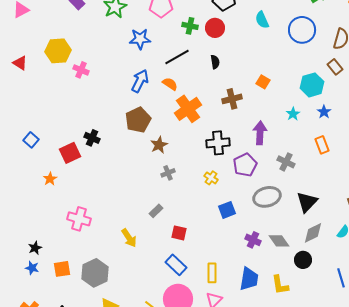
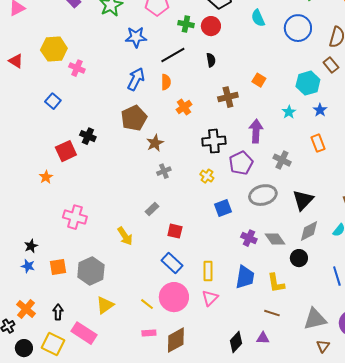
orange semicircle: (170, 84) -> (166, 82), turned 56
orange cross: (188, 109) -> (184, 107), size x0.6
blue square: (31, 140) -> (53, 101), moved

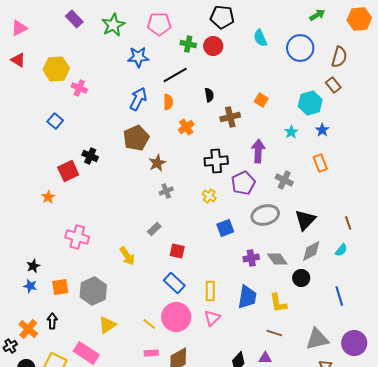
black semicircle: (211, 60) -> (209, 95), moved
red triangle: (16, 61) -> (18, 60), moved
purple cross: (249, 238) -> (251, 258), turned -35
black arrow: (58, 312) -> (52, 321), moved

